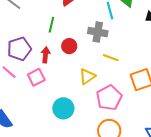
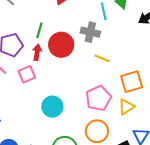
green line: (51, 25) -> (39, 30), moved
red circle: (69, 46) -> (61, 45), size x1.6
yellow triangle: (87, 76) -> (126, 107), moved

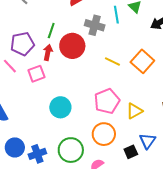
gray cross: (90, 32) -> (95, 25), moved
orange square: (132, 82) -> (142, 61), moved, turned -35

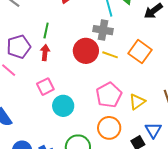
gray cross: (95, 25) -> (103, 30), moved
red circle: (72, 46) -> (86, 51), moved
pink square: (36, 74) -> (45, 87), moved

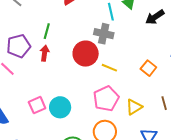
orange square: (140, 52) -> (148, 68), moved, size x0.7
yellow line: (110, 55) -> (109, 68), moved
pink square: (45, 87) -> (37, 105), moved

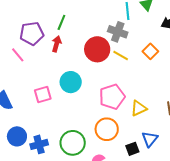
yellow line: (109, 68) -> (121, 55), moved
orange square: (148, 68) -> (150, 51), moved
cyan circle: (60, 107) -> (71, 82), moved

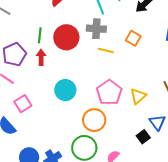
red circle: (97, 49) -> (66, 37), moved
pink square: (43, 94) -> (23, 104), moved
orange circle: (107, 129) -> (94, 120), moved

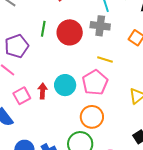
yellow line: (106, 51) -> (105, 60), moved
red arrow: (41, 57) -> (43, 91), moved
pink pentagon: (109, 92) -> (95, 82), moved

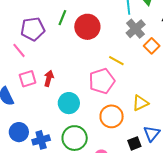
gray cross: (100, 26) -> (136, 29), moved, turned 30
cyan circle: (65, 85) -> (69, 103), moved
orange circle: (92, 117) -> (112, 116), moved

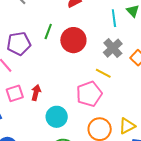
gray cross: (136, 29) -> (113, 48), moved
yellow triangle: (140, 103) -> (127, 126), moved

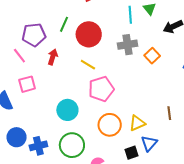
gray cross: (113, 48) -> (128, 45), turned 30
yellow line: (103, 73) -> (88, 65), moved
red arrow: (36, 93) -> (53, 57), moved

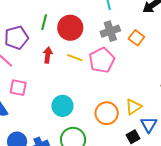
red arrow: (53, 57) -> (48, 55), moved
pink square: (27, 84) -> (18, 88), turned 36
pink pentagon: (101, 89) -> (102, 60), moved

